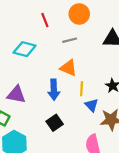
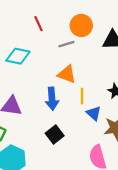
orange circle: (79, 14) -> (81, 25), moved

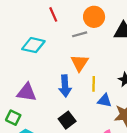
orange triangle: (67, 74) -> (79, 63), turned 42
blue triangle: (94, 113) -> (105, 100), turned -32

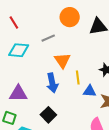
red line: (53, 14) -> (14, 23), moved
gray line: (80, 34) -> (48, 38), moved
black square: (67, 120) -> (48, 115), moved

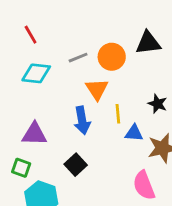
orange circle: (70, 17) -> (112, 57), moved

